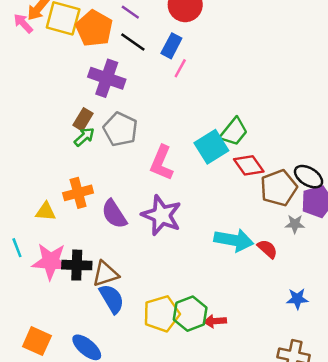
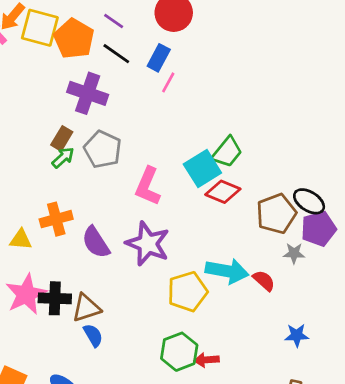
red diamond: (249, 165) -> (223, 192), moved, turned -32
pink star: (51, 261) -> (26, 294), turned -30
blue semicircle: (112, 299) -> (93, 335), size x0.7
yellow pentagon: (162, 314) -> (187, 292), moved

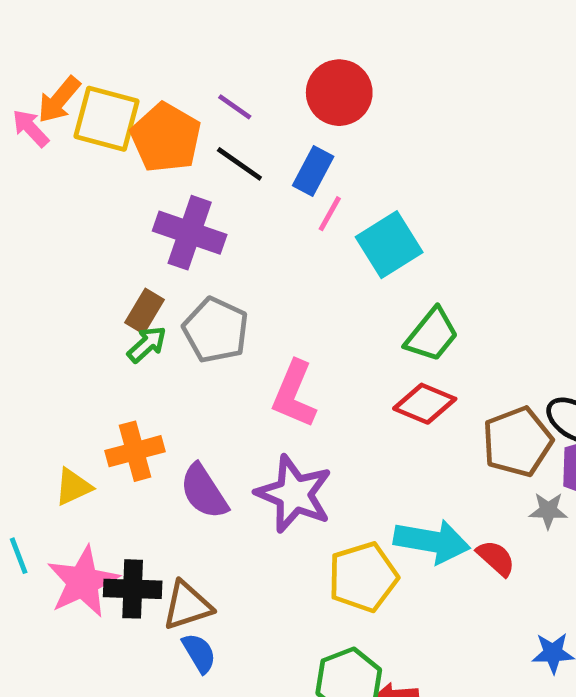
cyan square: (202, 169) -> (389, 245), moved
yellow triangle: (21, 240) -> (73, 487), turned -30

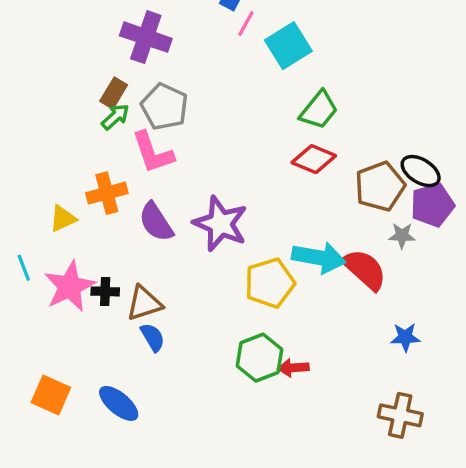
pink L-shape: (294, 394) -> (153, 152), moved, turned -42
red semicircle: (496, 558) -> (365, 269), size x1.6
black cross: (133, 589) -> (105, 291), size x0.7

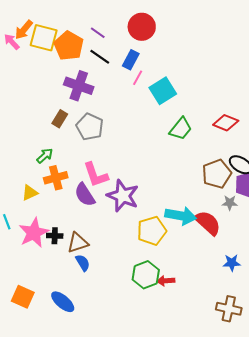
green arrow: (115, 117) -> (45, 156), moved
pink L-shape: (153, 152) -> (96, 175), moved
red diamond: (314, 159) -> (226, 123), moved

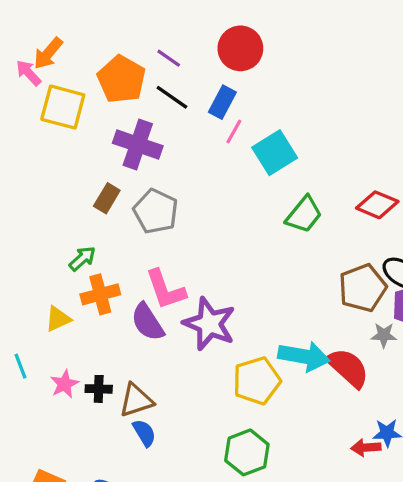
yellow square: (44, 38) -> (63, 107), moved
pink star: (34, 233) -> (64, 384), size x0.6
red arrow: (166, 281) -> (366, 448), moved

